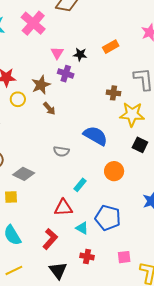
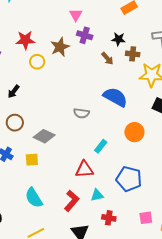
black star: (80, 55) -> (118, 39), moved
brown arrow: (49, 108) -> (107, 59), moved
cyan triangle: (82, 228) -> (97, 195), moved, turned -40

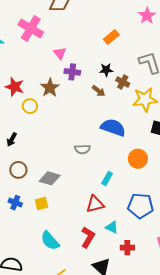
red star: (25, 40) -> (15, 87), turned 30
brown cross: (133, 54) -> (123, 82), turned 32
cyan triangle: (97, 195) -> (112, 227), turned 48

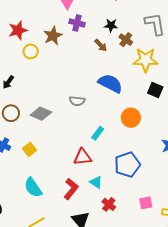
red star: (15, 87) -> (18, 30), turned 30
gray diamond: (50, 178) -> (41, 114), moved
yellow square: (42, 203) -> (29, 149), turned -32
blue pentagon: (141, 206) -> (127, 165), turned -30
red cross: (127, 248) -> (109, 204), turned 32

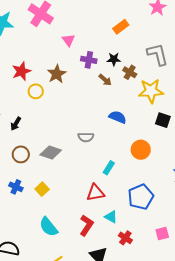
purple cross: (77, 23) -> (89, 60), moved
blue semicircle: (110, 83) -> (118, 117), size x0.7

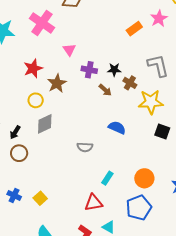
orange rectangle: (121, 27) -> (134, 29), moved
red star: (21, 71) -> (33, 68), moved
orange circle: (141, 150) -> (144, 178), moved
gray diamond: (51, 153) -> (45, 124), moved, turned -45
brown circle: (21, 154) -> (19, 153), moved

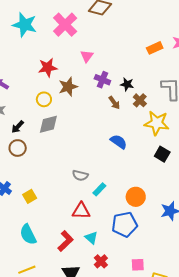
gray semicircle: (85, 147) -> (80, 175), moved

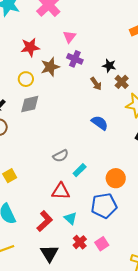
purple cross: (102, 80) -> (75, 59), moved
gray semicircle: (80, 175) -> (61, 156), turned -42
pink square: (138, 265) -> (102, 244), moved, turned -32

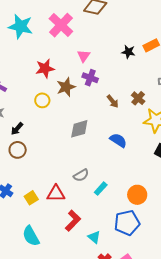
black star: (109, 66) -> (128, 52), moved
gray diamond: (30, 104) -> (79, 129), moved
red triangle: (61, 191) -> (56, 194), moved
red L-shape: (45, 221) -> (73, 221), moved

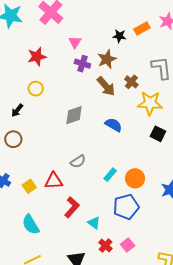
brown star: (66, 87) -> (107, 59), moved
brown arrow: (113, 101) -> (106, 86), size x1.5
black arrow: (17, 129) -> (17, 110), moved
cyan rectangle: (101, 189) -> (110, 175), moved

